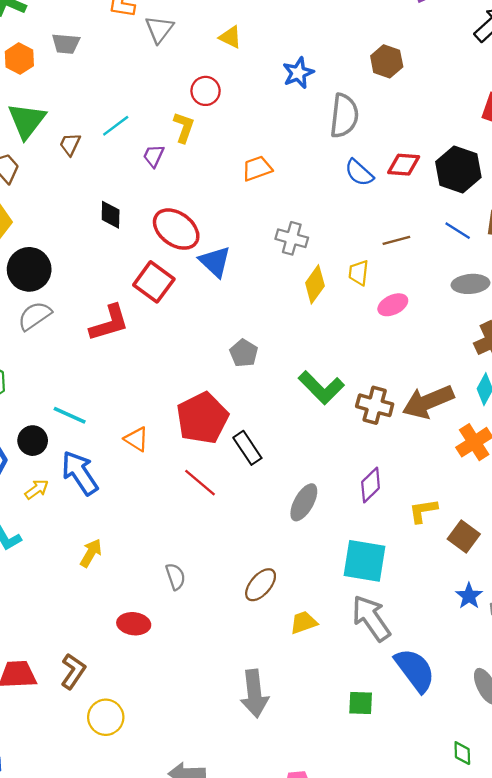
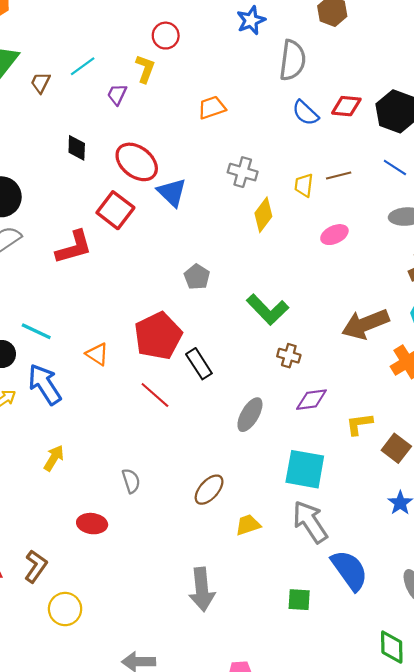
yellow trapezoid: (359, 273) -> (304, 185), moved
brown cross: (375, 405) -> (289, 356), moved, size x0.7
purple diamond: (371, 485) -> (311, 400), turned 36
green diamond: (462, 753) -> (392, 647), size x1.5

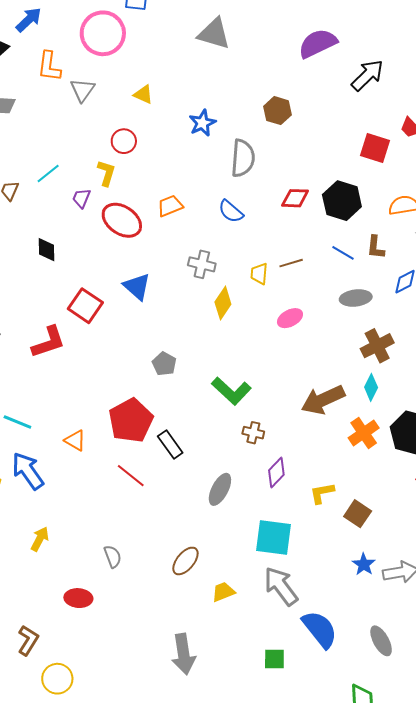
blue semicircle: (305, 113) -> (231, 211), moved
red ellipse: (137, 162) -> (122, 220), moved
purple diamond: (311, 400) -> (276, 473), turned -36

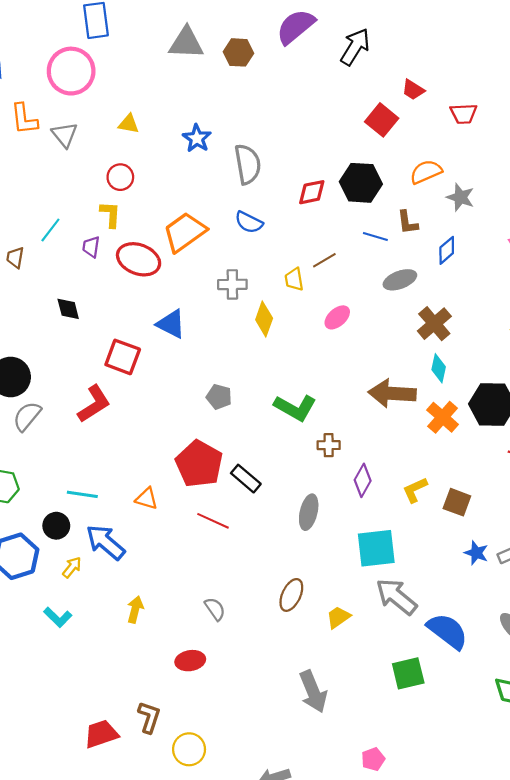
brown hexagon: (278, 111) -> (238, 52), moved
red square: (375, 148) -> (382, 120), turned 36
orange trapezoid: (170, 206) -> (185, 232), size x1.6
brown arrow: (323, 400) -> (392, 393), turned 42
green square: (274, 659) -> (408, 673), size x1.4

